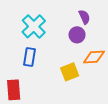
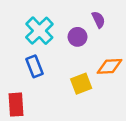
purple circle: (77, 35) -> (78, 37), moved
blue rectangle: (29, 57) -> (34, 66), turned -30

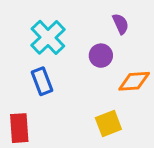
purple circle: (78, 37) -> (101, 56), moved
yellow square: (81, 84) -> (108, 124), moved

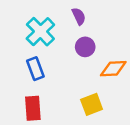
purple semicircle: (121, 24) -> (79, 16), moved
red rectangle: (19, 128) -> (33, 108), moved

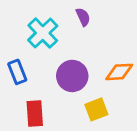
purple circle: (85, 47) -> (72, 76), moved, size x1.5
blue rectangle: (35, 69) -> (17, 72), moved

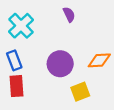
cyan cross: (43, 33) -> (21, 26), moved
red rectangle: (35, 114) -> (17, 86), moved

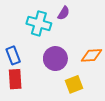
purple semicircle: (69, 14) -> (64, 13), turned 56
cyan cross: (21, 26) -> (39, 23), moved, turned -30

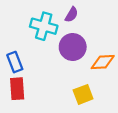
purple circle: (55, 59) -> (73, 47), moved

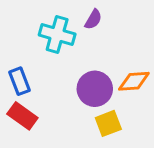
purple circle: (73, 47) -> (95, 89), moved
red rectangle: (17, 89) -> (22, 116), turned -50

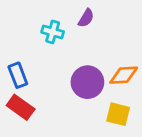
cyan cross: (57, 35) -> (53, 32), size x0.7
yellow square: (108, 123) -> (118, 114), moved, turned 35

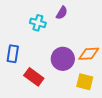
blue rectangle: (18, 75) -> (13, 54), turned 30
red rectangle: (21, 107) -> (34, 77), moved

